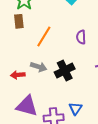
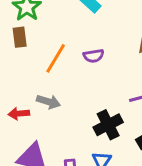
purple semicircle: (81, 37) -> (94, 56), moved, turned -96
black cross: (65, 70) -> (108, 125), moved

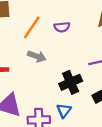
gray arrow: (48, 102) -> (37, 56), moved

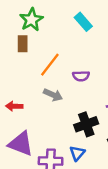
purple semicircle: (62, 27) -> (81, 76), moved

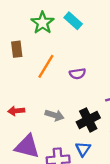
green star: (31, 20) -> (43, 23), moved
gray arrow: (53, 95) -> (55, 115), moved

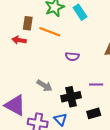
orange line: (46, 66) -> (50, 32), moved, turned 65
red arrow: (16, 111) -> (19, 40), moved
blue triangle: (83, 149) -> (60, 119), turned -32

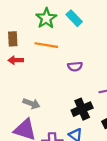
brown rectangle: (28, 23) -> (13, 39), moved
gray arrow: (44, 86) -> (31, 104), moved

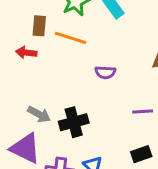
brown rectangle: (13, 39) -> (39, 26), moved
black cross: (82, 109) -> (74, 122), moved

